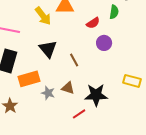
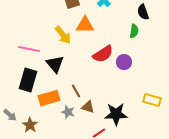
red semicircle: (93, 23) -> (103, 54), moved, size x1.5
black triangle: (48, 49) -> (55, 64), moved
brown line: (74, 60) -> (76, 91), moved

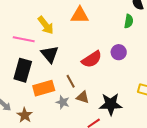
yellow arrow: (63, 35) -> (46, 25), moved
red semicircle: (103, 54) -> (92, 59), moved

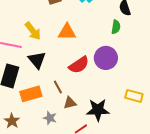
orange triangle: (80, 15) -> (67, 32), moved
purple circle: (119, 52) -> (106, 58), size x1.5
brown triangle: (83, 97) -> (70, 103), turned -32
gray star: (63, 102) -> (50, 118), moved

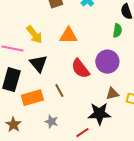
red semicircle: (79, 65) -> (80, 69), turned 85
brown triangle: (70, 103) -> (112, 94), moved

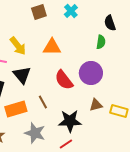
black star: (99, 114) -> (70, 121), moved
gray star: (51, 122) -> (35, 133), size x1.5

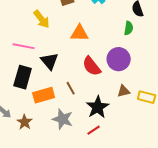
yellow arrow: (18, 46) -> (42, 19), moved
black star: (70, 121) -> (98, 107), turned -30

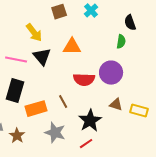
black triangle: (50, 61) -> (42, 57), moved
red semicircle: (92, 66) -> (84, 80), turned -50
brown triangle: (124, 91) -> (116, 105), turned 32

